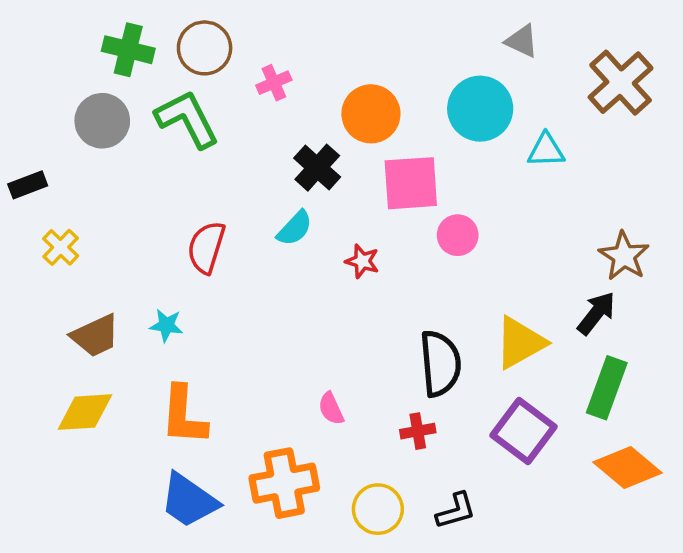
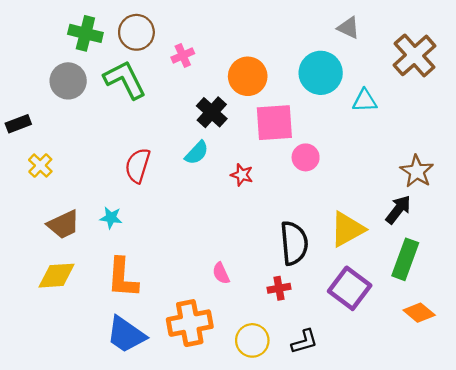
orange diamond: (628, 467) -> (419, 313), size x0.7

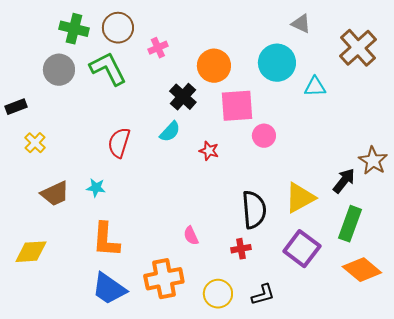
brown star: (417, 171) -> (373, 161), moved
yellow diamond: (57, 276) -> (31, 252), moved
orange diamond: (419, 313) -> (362, 270), size x1.4

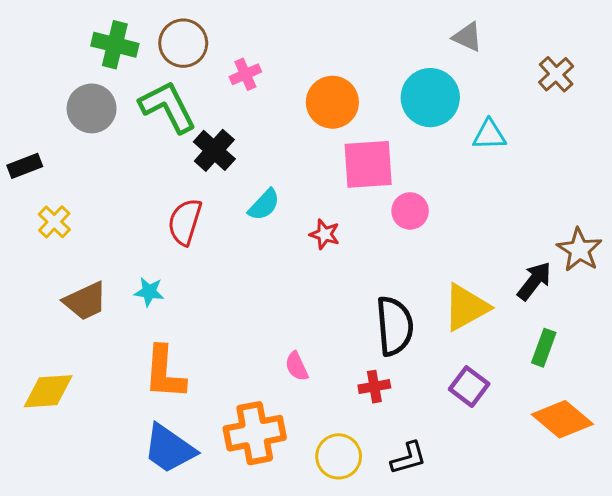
brown cross: (358, 48) -> (556, 74), size x0.6
black cross: (183, 97) -> (214, 150), moved
green rectangle: (350, 224) -> (544, 348), size x0.7
purple square: (302, 249) -> (469, 387), size x0.7

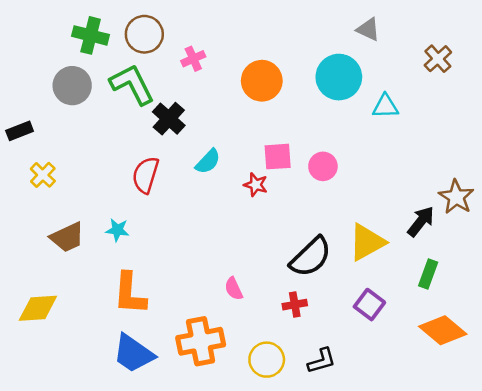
pink square: (368, 164) -> (278, 157), moved, size x0.7
black semicircle: (395, 326) -> (311, 257), turned 51

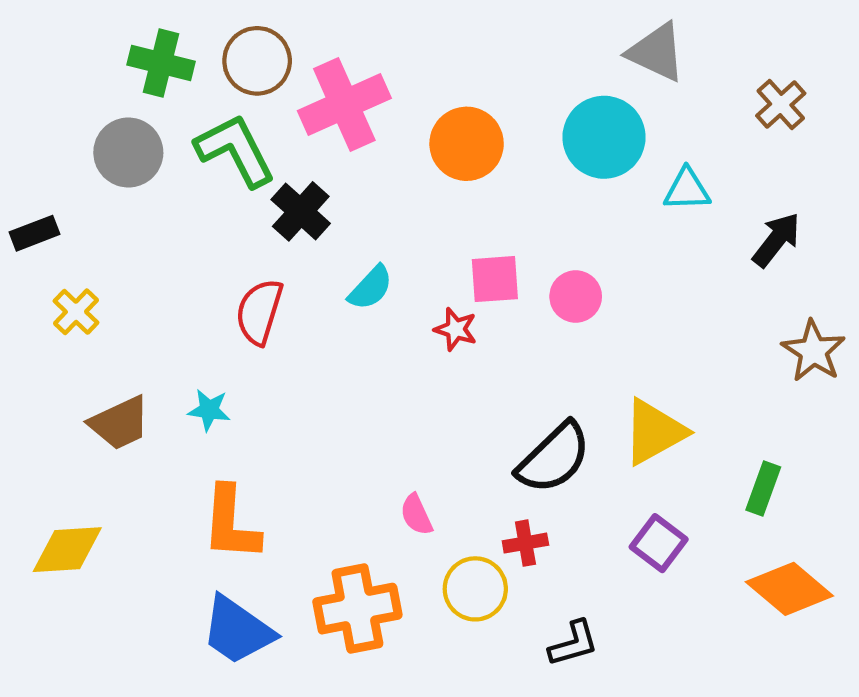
gray triangle: (368, 29) -> (656, 52), size x1.4
pink cross: (193, 59) -> (344, 104), size x2.0
black arrow: (421, 221) -> (776, 240), moved
yellow circle: (267, 360) -> (475, 589), moved

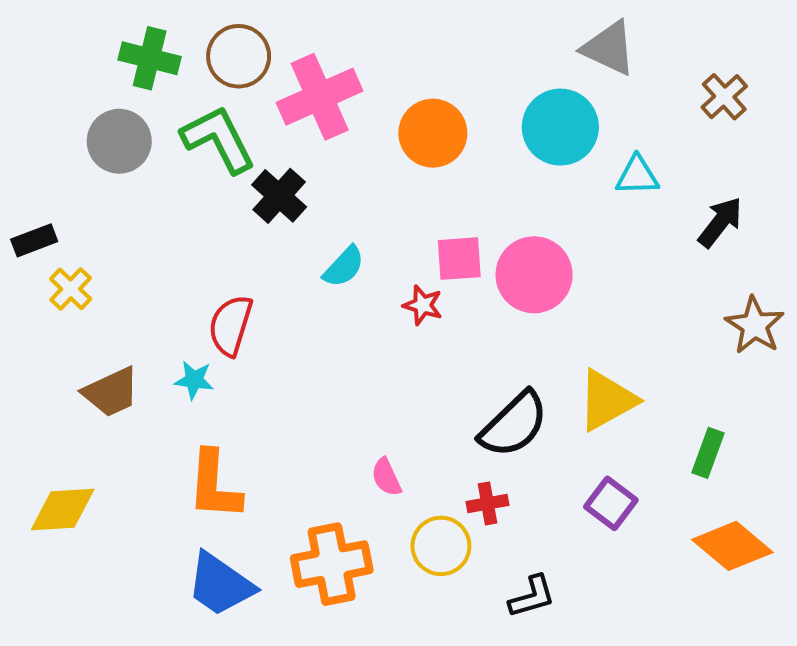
black rectangle: (35, 233) -> (34, 240), moved
pink circle: (576, 297) -> (534, 275), size x1.6
red semicircle: (259, 312) -> (231, 325), moved

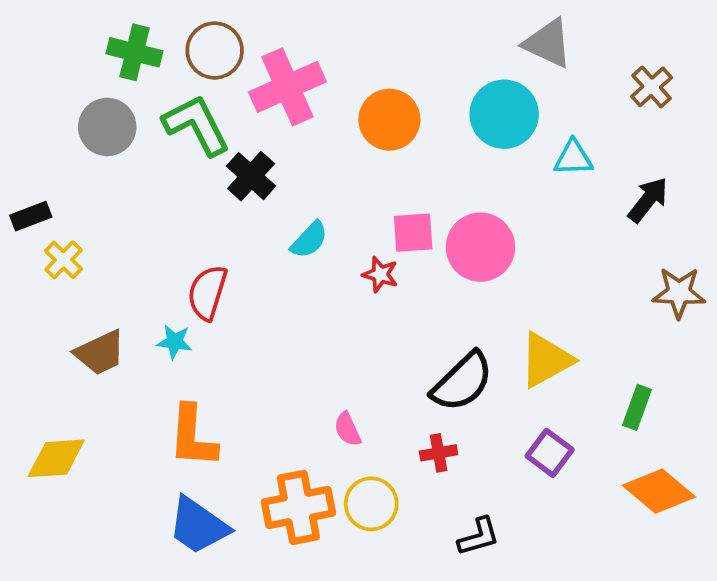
brown star: (755, 325) -> (679, 293), turned -30
yellow circle: (441, 546) -> (371, 504), moved

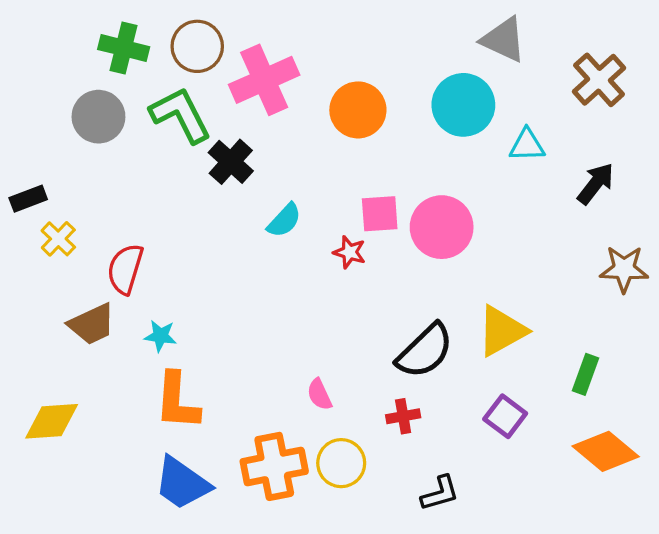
brown cross: (652, 87) -> (599, 80), size x1.4
red semicircle: (207, 293) -> (125, 269), moved
cyan star: (175, 342) -> (160, 336), moved

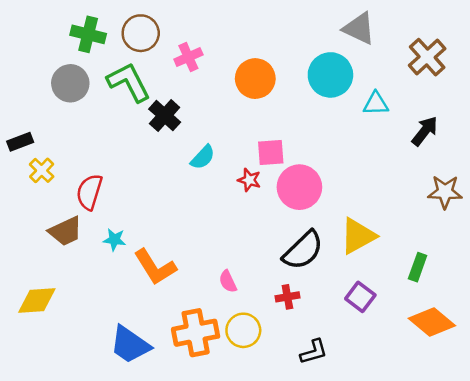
pink cross: (264, 80) -> (188, 57), size x0.6
pink circle: (442, 227) -> (299, 187), moved
orange L-shape: (177, 401) -> (155, 267), moved, turned -36

